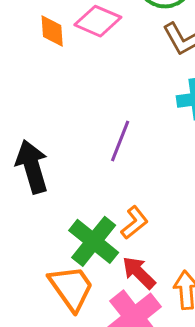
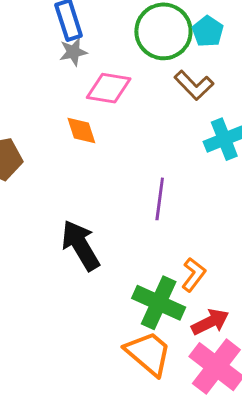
orange diamond: (52, 31) -> (81, 131), moved
red arrow: (139, 273) -> (210, 322), turned 123

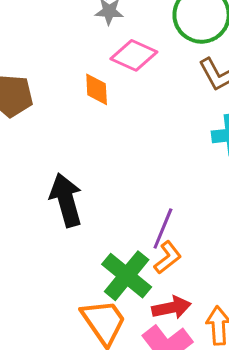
purple line: (160, 199) -> (163, 228), moved

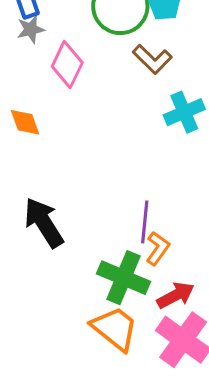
pink diamond: (134, 55) -> (67, 65), turned -72
orange diamond: (97, 89) -> (25, 122), moved

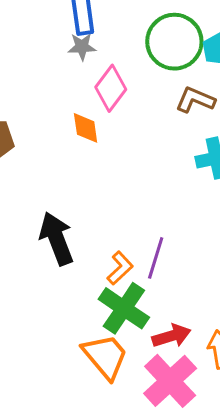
brown L-shape: (152, 59) -> (195, 100), turned 147
orange diamond: (25, 122) -> (86, 128), moved
orange L-shape: (158, 248) -> (120, 268), moved

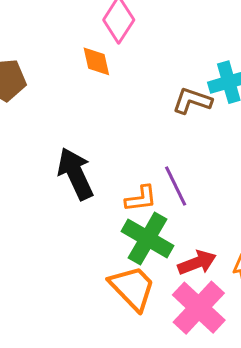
brown L-shape: (195, 100) -> (192, 101), moved
purple line: (156, 258) -> (176, 186), turned -39
orange L-shape: (120, 268) -> (141, 199), turned 40

